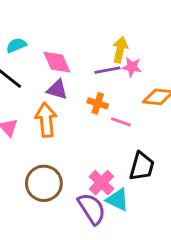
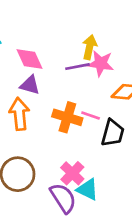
pink star: (132, 67) -> (101, 63), size x1.4
orange cross: (98, 103) -> (67, 117), moved, size x1.5
black trapezoid: (142, 166) -> (113, 133), moved

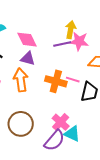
purple semicircle: (63, 198) -> (54, 140), turned 75

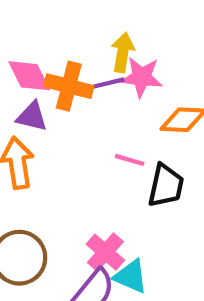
orange cross: (56, 81) -> (69, 86), moved

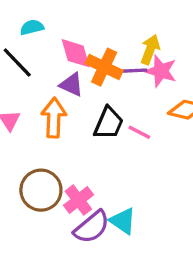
black trapezoid: (166, 186) -> (109, 123), moved
pink cross: (105, 252) -> (78, 200), moved

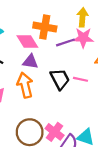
yellow arrow: (150, 49) -> (82, 17), moved
orange cross: (104, 67) -> (45, 27), moved
black trapezoid: (109, 123) -> (60, 79), turned -35

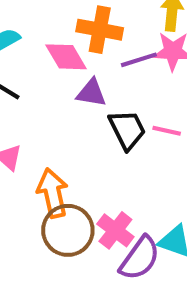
purple triangle: (30, 62) -> (91, 93), moved
orange arrow: (25, 85) -> (53, 193), moved

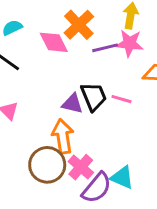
orange cross: (100, 30) -> (79, 25), turned 32
purple triangle: (91, 93) -> (72, 104), moved
orange arrow: (53, 193) -> (63, 136), moved

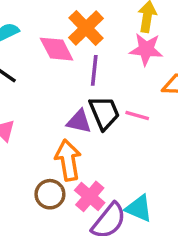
purple line: (105, 48) -> (94, 70), moved, turned -70
brown circle: (47, 165) -> (50, 194), size x0.7

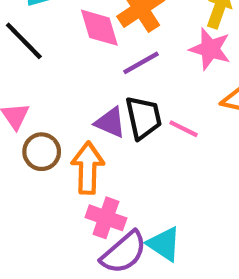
purple line: (94, 70) -> (141, 63), turned 44
brown circle: (50, 194) -> (42, 152), moved
pink cross: (90, 196) -> (106, 218), turned -32

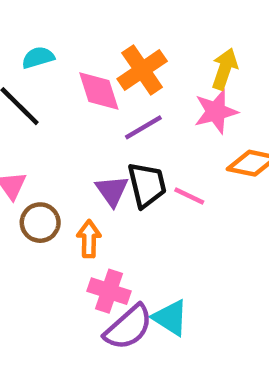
pink star: (210, 49) -> (216, 112), turned -30
purple triangle: (110, 123) -> (112, 191), turned 32
orange arrow: (88, 168) -> (89, 239), size x0.7

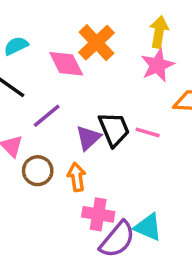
purple line: (143, 127) -> (47, 116), moved
purple triangle: (112, 191) -> (88, 138), turned 32

